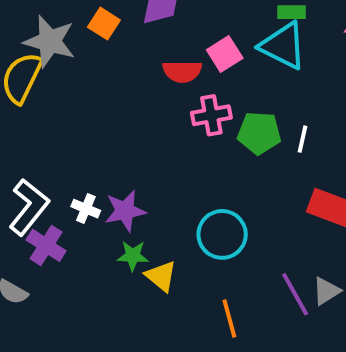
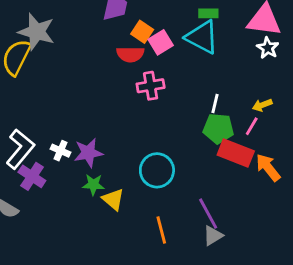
orange square: (104, 24) -> (142, 32), moved
green pentagon: (259, 133) -> (218, 128), moved
gray triangle: (326, 291) -> (213, 236), moved

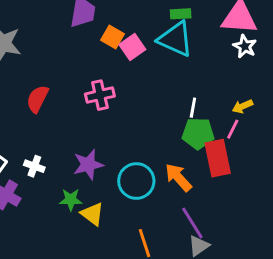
red semicircle: (130, 54) -> (37, 99), moved, turned 120
pink cross: (151, 86) -> (100, 95), moved
purple star: (88, 153) -> (88, 165), moved
red rectangle: (236, 153) -> (218, 158), turned 60
orange arrow: (268, 167) -> (178, 177), moved

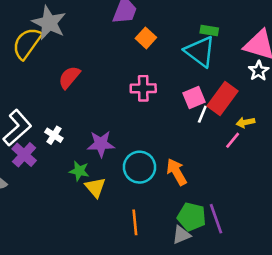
pink square: (132, 47) -> (194, 97), moved
pink cross: (100, 95) -> (143, 88), moved
green pentagon: (198, 133) -> (192, 217), moved
red rectangle: (218, 158) -> (223, 99), moved, turned 36
purple line: (192, 223) -> (216, 219), moved

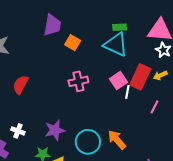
yellow arrow: (245, 122) -> (160, 75), moved

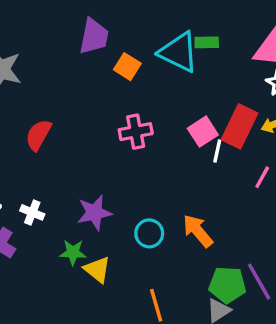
cyan triangle: (116, 45) -> (179, 52), moved
cyan circle: (88, 142) -> (149, 233), size x0.7

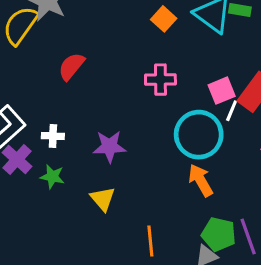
white cross: (32, 212) -> (53, 136), turned -30
cyan circle: (149, 233) -> (199, 135), moved, size x1.8
green star: (73, 252) -> (52, 177), moved

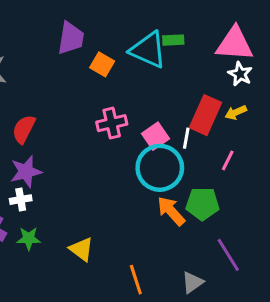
pink square: (222, 91) -> (156, 136), moved
purple star: (109, 146) -> (26, 172), moved
green pentagon: (219, 234) -> (202, 204), moved

